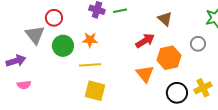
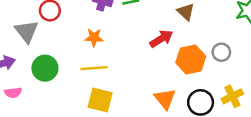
gray circle: (198, 44) -> (221, 52), moved
green circle: (63, 46) -> (45, 68), moved
orange triangle: (145, 74) -> (165, 99), moved

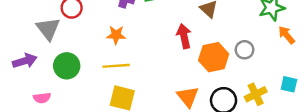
red arrow: (161, 39) -> (184, 36), turned -70
pink semicircle: (13, 93) -> (42, 98), moved

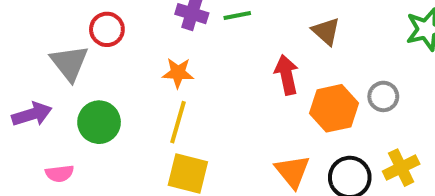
yellow line: (116, 66) -> (178, 122), turned -70

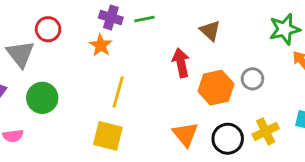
orange star: (178, 73) -> (101, 45), moved, turned 30
yellow line: (178, 122) -> (118, 92), moved

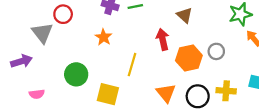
orange star: (101, 45) -> (104, 37), moved
yellow line: (118, 92) -> (132, 65), moved
green circle: (42, 98) -> (76, 74), moved
yellow cross: (266, 131) -> (226, 91), turned 30

